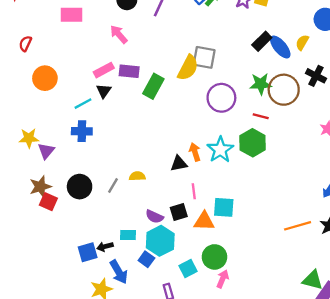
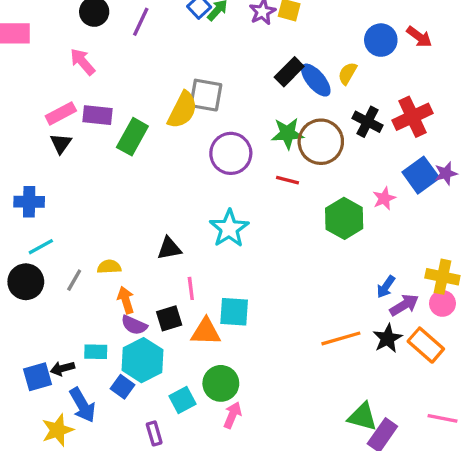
cyan line: (83, 104) -> (41, 247), moved
green hexagon: (253, 143) -> (344, 218), moved
orange arrow: (195, 152) -> (126, 300), moved

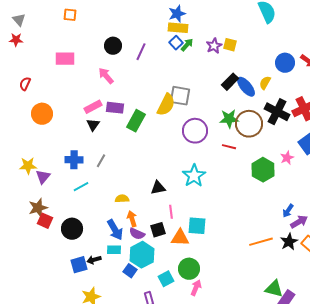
black cross: (367, 122) -> (277, 112), size x1.4
gray line: (74, 280) -> (101, 161), moved
black circle: (26, 282) -> (72, 229), moved
blue arrow: (82, 405) -> (115, 230), moved

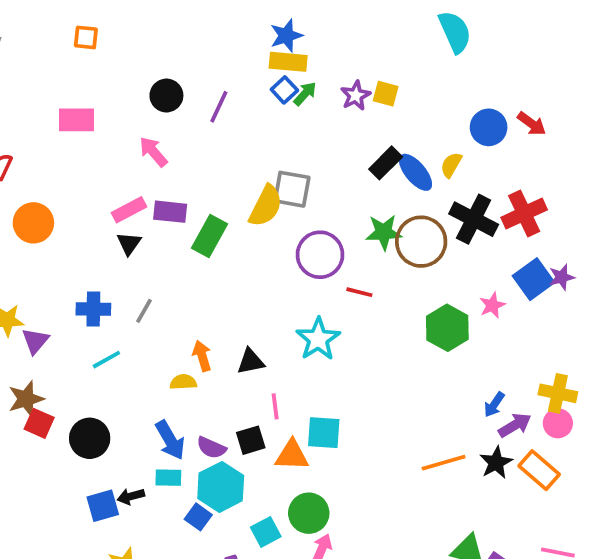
red line: (229, 147) -> (359, 292), moved
orange arrow: (132, 219) -> (202, 356), moved

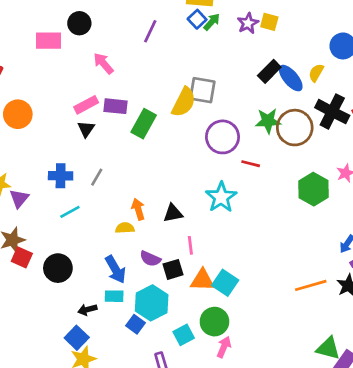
black circle: (166, 96) -> (79, 23), moved
cyan square: (324, 433) -> (225, 283), moved, turned 30
purple semicircle: (211, 448) -> (150, 259), moved
blue square: (103, 506) -> (77, 338), moved, turned -30

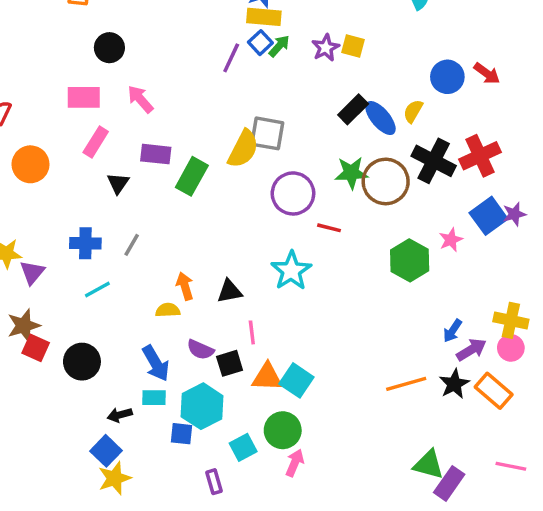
purple line: (150, 31) -> (231, 58), moved
pink rectangle: (49, 41) -> (84, 97), moved
pink rectangle: (86, 105) -> (96, 142), moved, turned -30
blue square: (136, 324) -> (181, 434), turned -30

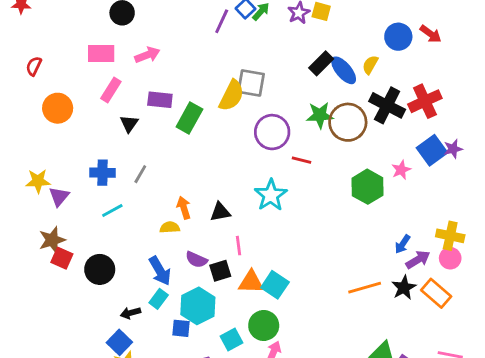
pink arrow: (140, 99) -> (147, 55), turned 110
cyan rectangle: (154, 398) -> (159, 299), turned -54

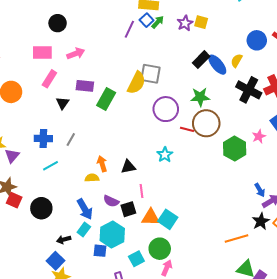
brown circle: (348, 122) -> (206, 123), moved
cyan star: (271, 195) -> (165, 155), size x0.7
blue arrow: (403, 244) -> (260, 190), turned -64
orange line: (365, 288) -> (237, 239), moved

